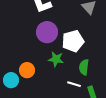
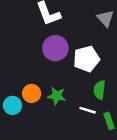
green star: (56, 59) -> (57, 96), moved

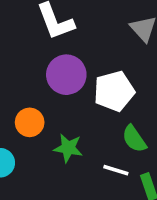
green semicircle: (100, 90) -> (134, 139), turned -42
orange circle: (32, 93) -> (30, 122), moved

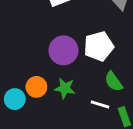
purple circle: (66, 75) -> (63, 50), moved
orange circle: (30, 122) -> (36, 87), moved

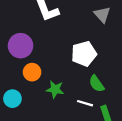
purple circle: (63, 50) -> (21, 46), moved
orange circle: (36, 87) -> (32, 72), moved

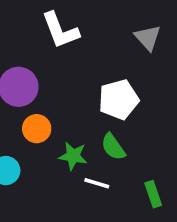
green semicircle: (97, 84) -> (113, 147), moved
white line: (85, 103) -> (97, 183), moved

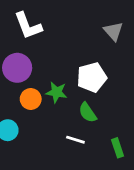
white L-shape: (60, 30) -> (28, 26), moved
green star: (73, 156) -> (56, 92), moved

